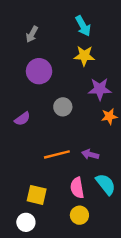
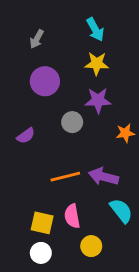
purple star: (100, 89) -> (98, 100), moved
purple arrow: (90, 154) -> (103, 177), size x1.5
pink semicircle: (77, 188) -> (72, 216), moved
white circle: (26, 222) -> (41, 253), moved

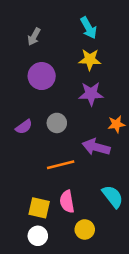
gray circle: (72, 122) -> (57, 123), moved
purple arrow: (103, 177) -> (96, 147), moved

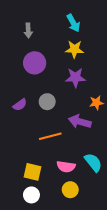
gray arrow: (34, 37) -> (28, 30), turned -32
pink semicircle: (67, 202) -> (66, 167), moved, turned -72

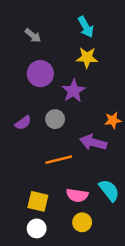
gray arrow: (28, 30) -> (33, 36), turned -48
purple star: (75, 78) -> (73, 91), moved, turned -30

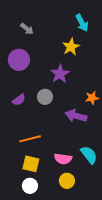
cyan arrow: (86, 27) -> (82, 23), moved
yellow star: (87, 58) -> (71, 47), turned -30
purple circle: (40, 74) -> (19, 60), moved
orange line: (59, 160) -> (30, 139), moved

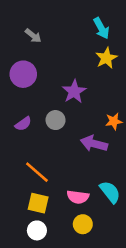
yellow star: (71, 47) -> (106, 58), moved
orange line: (30, 139) -> (37, 172), turned 55

